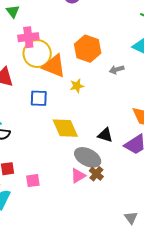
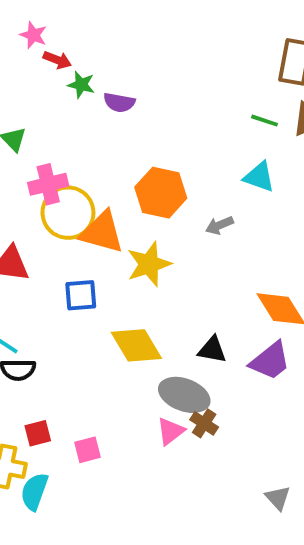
yellow star: (77, 86) -> (149, 264), size x1.6

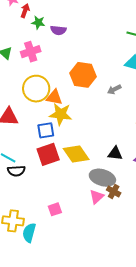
red arrow: (57, 60) -> (25, 11), turned -88
pink cross: (48, 184) -> (31, 52), moved
orange triangle: (102, 232) -> (54, 97), size x0.7
yellow star: (149, 264) -> (61, 114), moved, turned 30
red square: (38, 433) -> (48, 154), moved, size x1.6

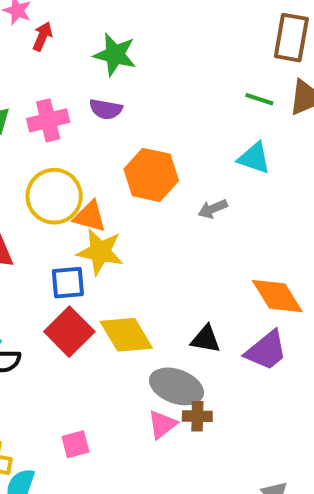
green star: (38, 23) -> (115, 55), moved, size x1.5
purple semicircle: (58, 30) -> (106, 109), moved
red square: (48, 154) -> (69, 332), turned -30
brown cross: (114, 191) -> (197, 416), turned -32

